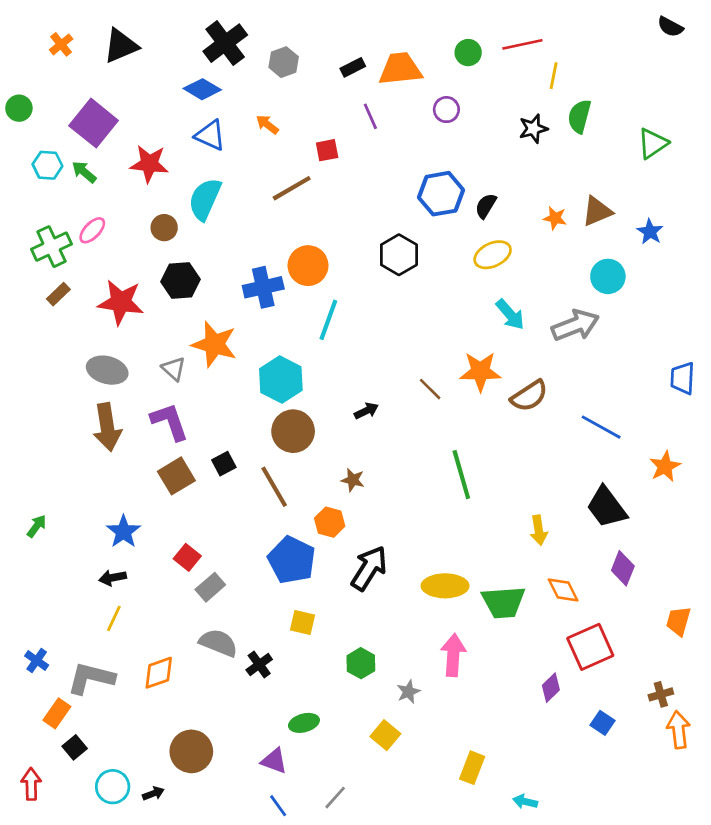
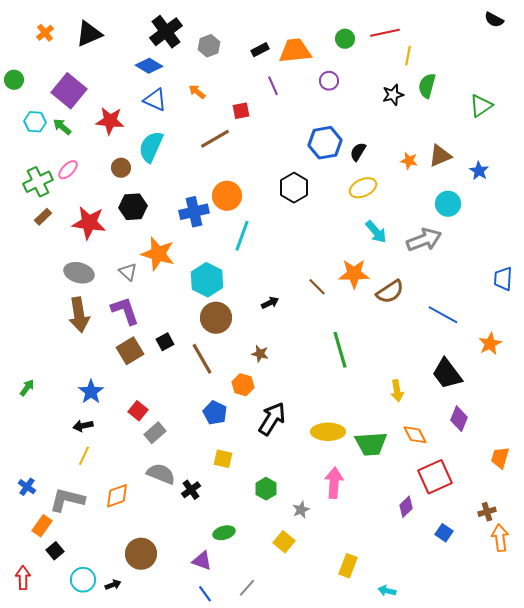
blue pentagon: (292, 560) -> (215, 413), size x0.7

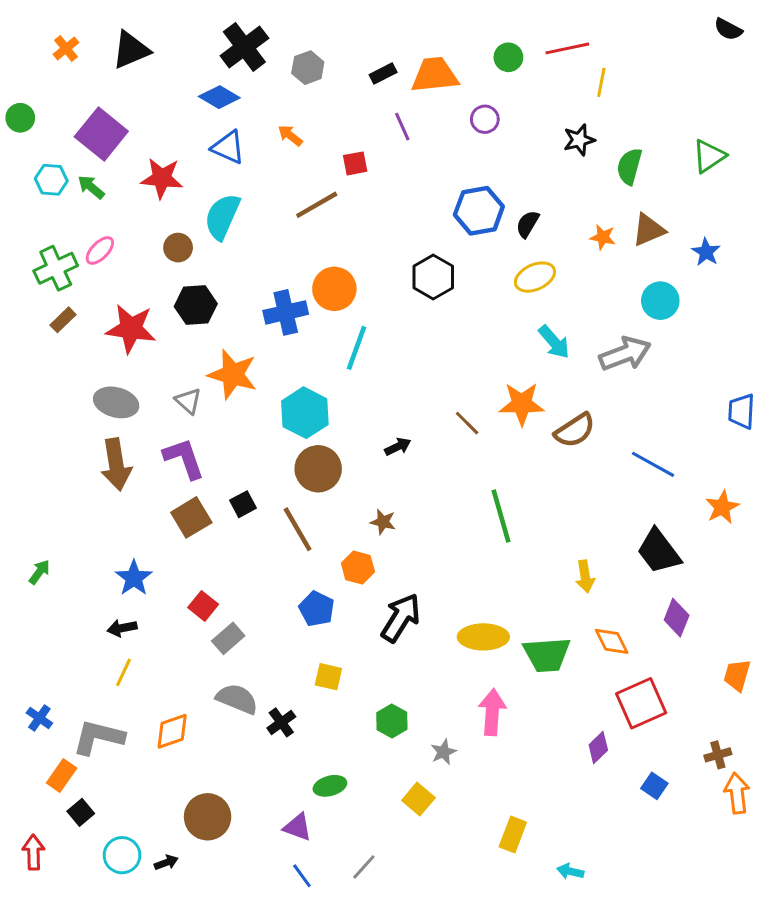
green semicircle: (427, 86) -> (629, 166), moved

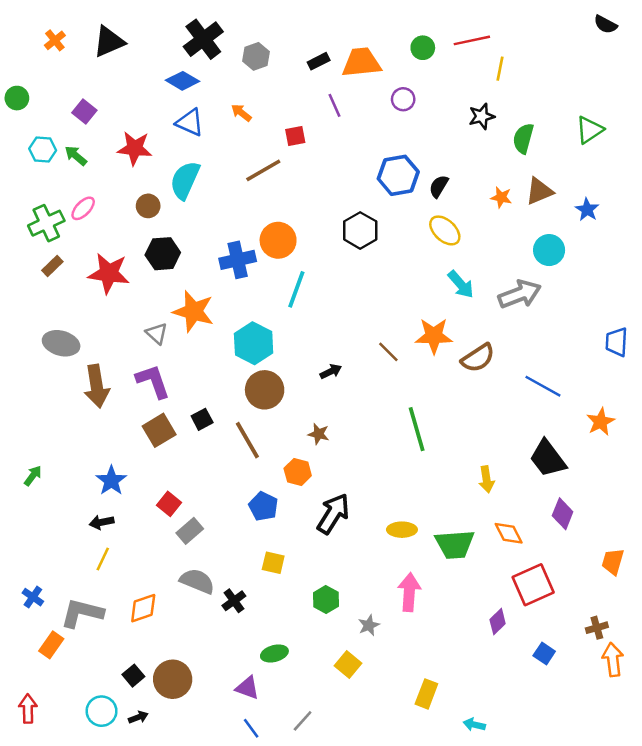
purple square: (101, 134) -> (84, 112), size x0.6
yellow ellipse: (535, 277) -> (445, 230), turned 68
gray ellipse: (116, 402) -> (61, 343), moved
yellow ellipse: (483, 637) -> (402, 530), size x0.7
black square: (81, 812) -> (133, 676), moved

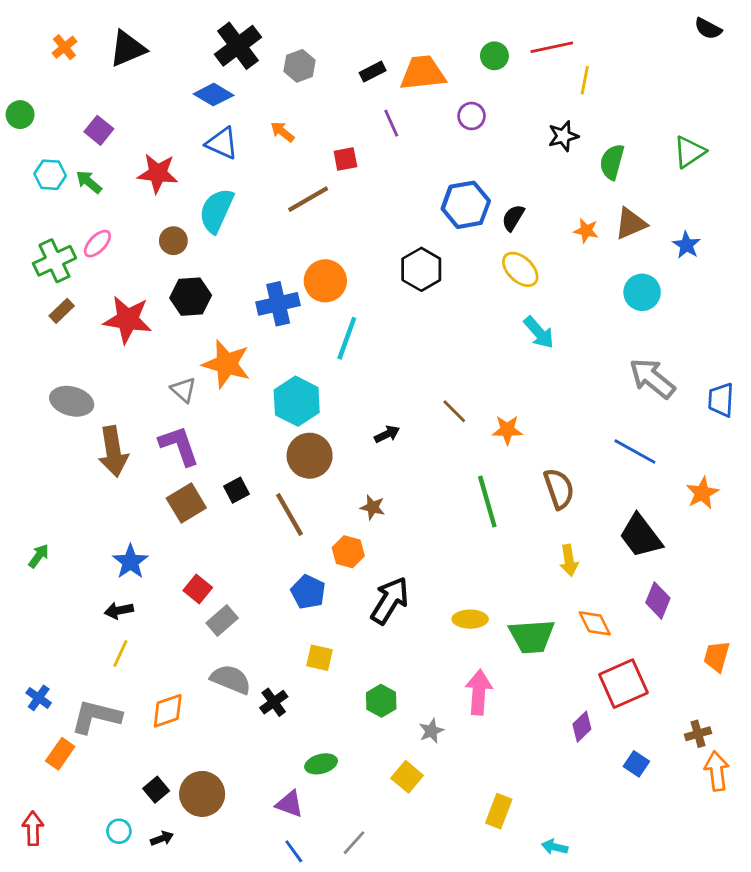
gray arrow: (520, 294) -> (652, 378), moved, turned -120
orange star: (434, 336) -> (507, 430), moved, size x0.7
brown semicircle: (478, 358) -> (559, 489), moved, turned -76
cyan circle: (102, 711) -> (119, 831), size x0.7

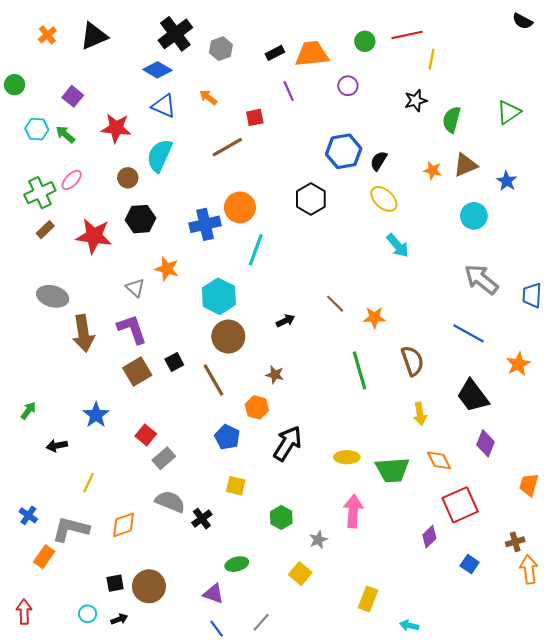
orange star: (226, 364) -> (167, 269), size x0.7
black arrow: (119, 610) -> (57, 446), moved
black square: (156, 790) -> (115, 583), turned 30

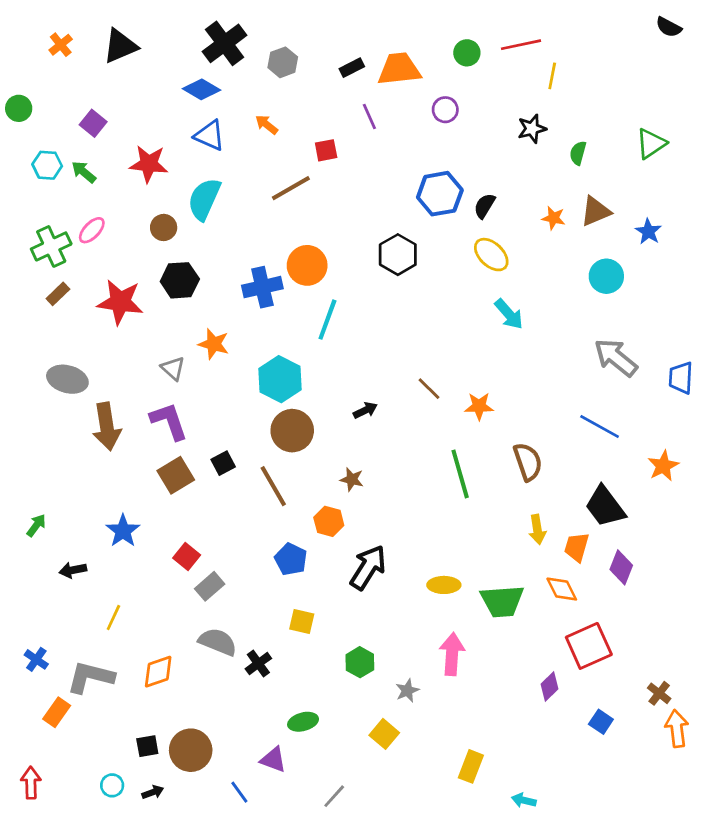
green semicircle: (452, 120) -> (578, 153), size x0.7
orange trapezoid: (529, 485) -> (577, 547), moved
brown cross: (515, 542) -> (659, 693), turned -36
blue line: (217, 629) -> (239, 792), moved

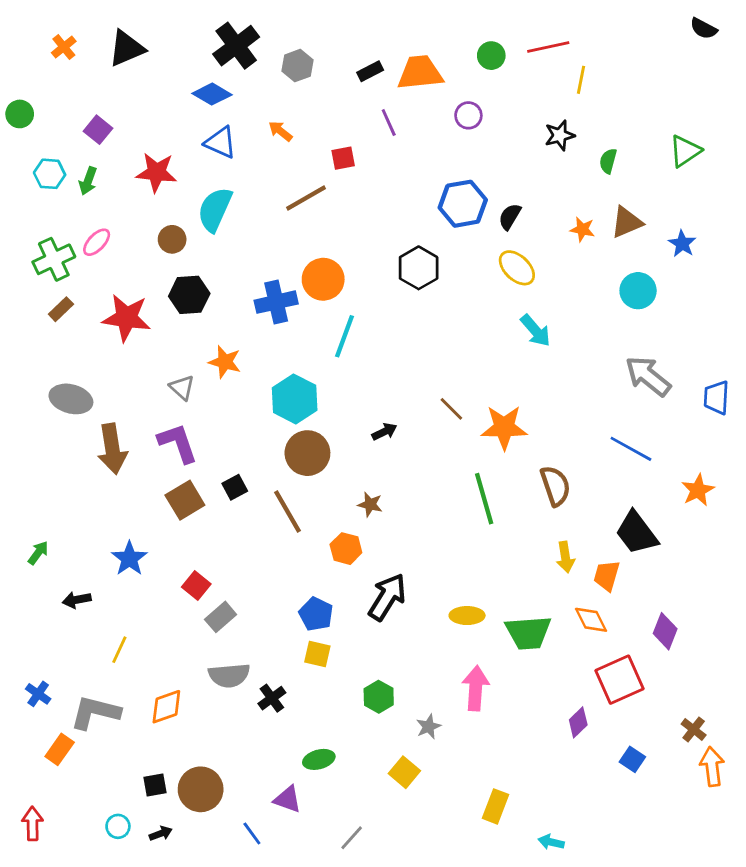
green arrow: (84, 172) -> (88, 181), turned -110
orange star: (479, 406) -> (504, 427), size x1.5
blue pentagon: (291, 559) -> (316, 614), moved
purple diamond: (621, 567) -> (665, 631), moved
gray semicircle: (218, 642) -> (229, 675), turned 153

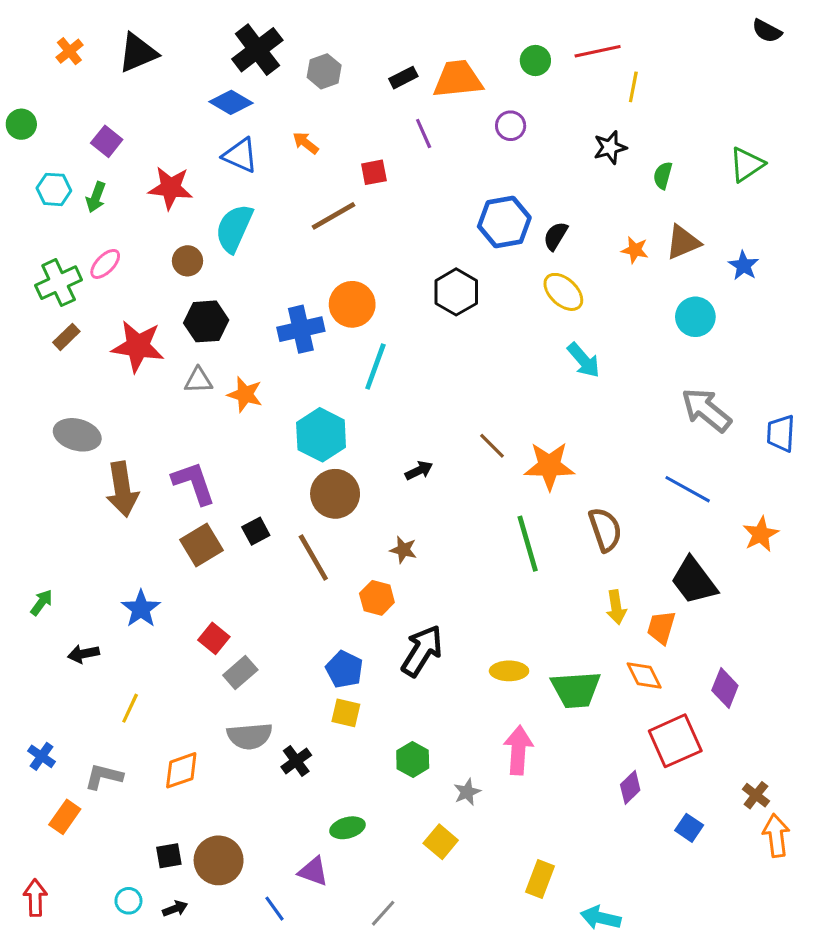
gray triangle: (182, 388) -> (198, 380), moved, turned -44
gray L-shape: (95, 712) -> (104, 777), size x0.7
cyan arrow: (551, 842) -> (601, 918), size x1.4

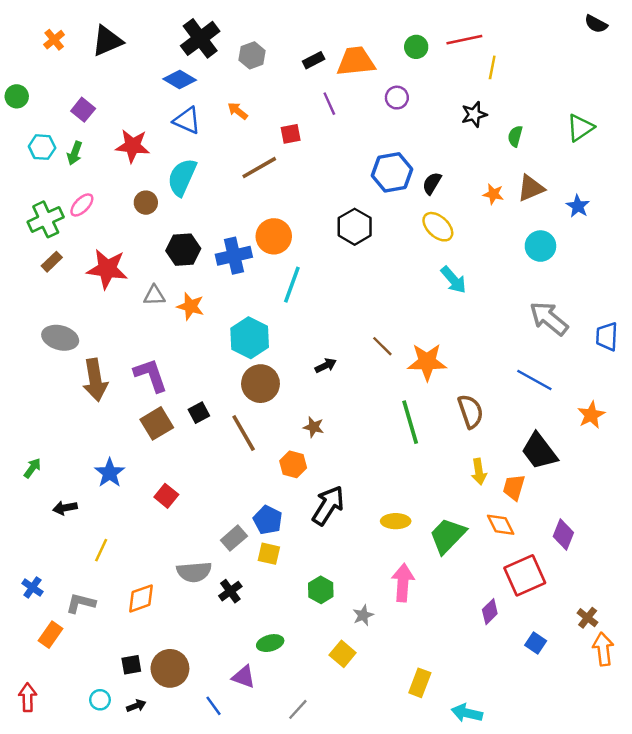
black hexagon: (206, 321) -> (183, 250), moved
gray rectangle: (240, 672) -> (234, 538), moved
green trapezoid: (576, 690) -> (448, 536), turned 138

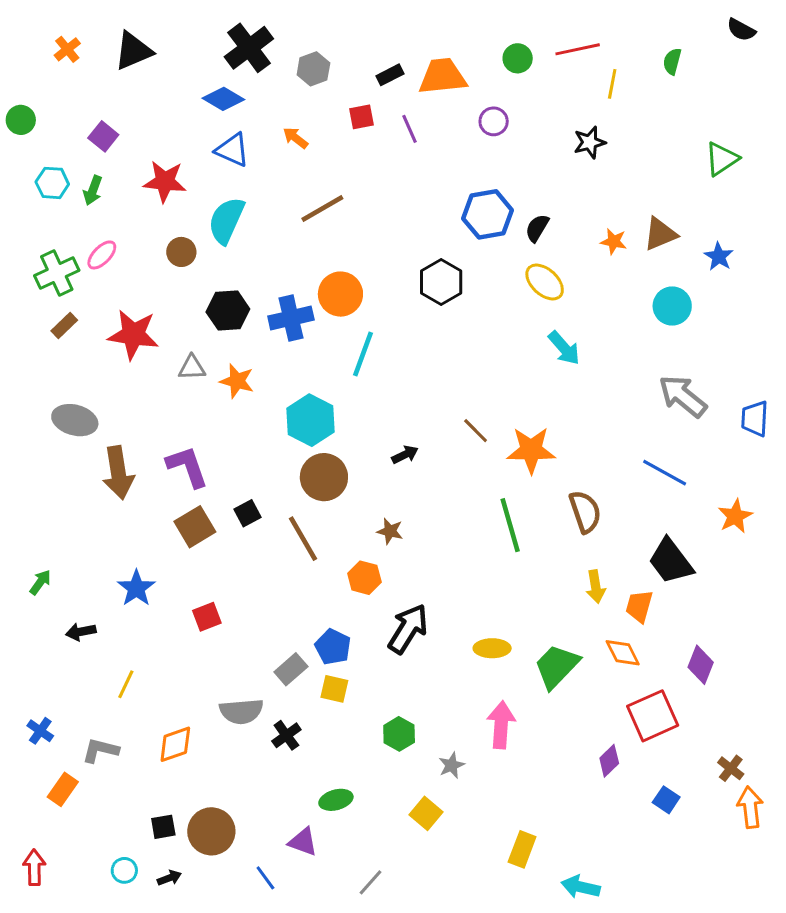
red square: (291, 134) -> (361, 117), moved
green semicircle: (515, 136) -> (672, 61), moved
red square: (166, 496) -> (207, 617), turned 30

